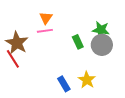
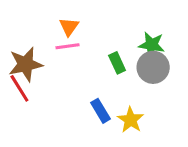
brown star: (17, 43) -> (25, 64), turned 30
blue rectangle: (64, 84) -> (101, 111), moved

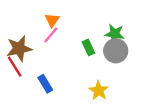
pink line: (68, 46) -> (51, 35), turned -42
blue rectangle: (101, 111) -> (45, 84), moved

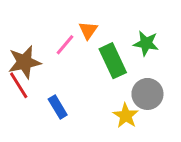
orange triangle: (52, 20) -> (88, 30), moved
green rectangle: (88, 47) -> (113, 61), size x1.6
gray circle: (116, 51) -> (147, 94), moved

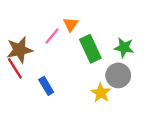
green star: (146, 43) -> (124, 48), moved

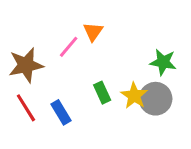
green rectangle: (90, 49) -> (102, 93), moved, size x0.6
red line: (15, 68) -> (26, 108), moved
yellow star: (101, 93) -> (134, 96), moved

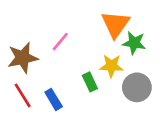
orange triangle: (93, 32) -> (115, 24), moved, size x1.6
green star: (163, 62) -> (134, 43), moved
yellow star: (134, 96) -> (111, 66), moved, turned -30

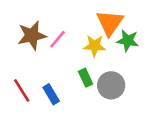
brown star: (23, 58) -> (32, 35), moved
yellow star: (111, 66) -> (95, 46), moved
gray circle: (137, 87) -> (111, 85), moved

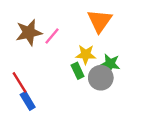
green star: (128, 41) -> (110, 64), moved
yellow star: (95, 46) -> (86, 55), moved
blue rectangle: (51, 94) -> (28, 101), moved

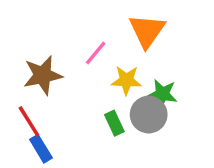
brown star: (29, 32) -> (43, 75), moved
pink line: (52, 36) -> (96, 53), moved
green rectangle: (78, 71) -> (114, 123), moved

